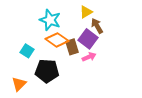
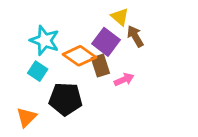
yellow triangle: (86, 12) -> (120, 17), turned -48
cyan star: (50, 20) -> (45, 40), moved
purple square: (88, 39) -> (106, 42), moved

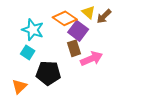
brown arrow: (135, 36) -> (104, 16), moved, turned -105
orange diamond: (79, 56) -> (65, 18), moved
pink arrow: (124, 80) -> (92, 59), size x1.5

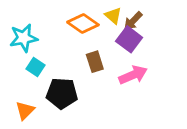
cyan star: (33, 30) -> (24, 38), moved, turned -30
purple square: (78, 31) -> (129, 39), moved
pink arrow: (92, 59) -> (133, 75), moved

